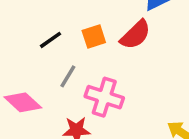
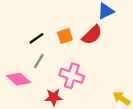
gray line: (68, 76) -> (39, 61), moved

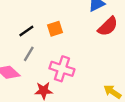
red semicircle: (92, 35) -> (108, 26), moved

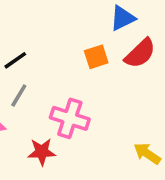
orange square: (55, 29) -> (96, 57), moved

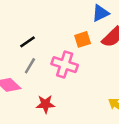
pink cross: (70, 118) -> (65, 65), moved

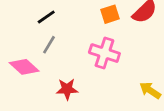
pink cross: (65, 65) -> (104, 53), moved

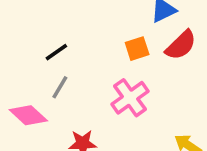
pink cross: (104, 53) -> (130, 98), turned 36

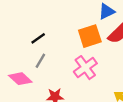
orange square: (137, 49) -> (90, 36), size x1.5

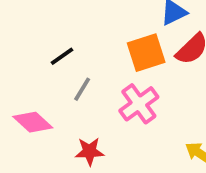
gray line: (40, 61) -> (82, 89), moved

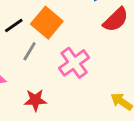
orange square: (146, 53) -> (47, 23), moved, turned -32

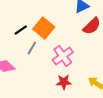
red star: (35, 100) -> (64, 82), moved

